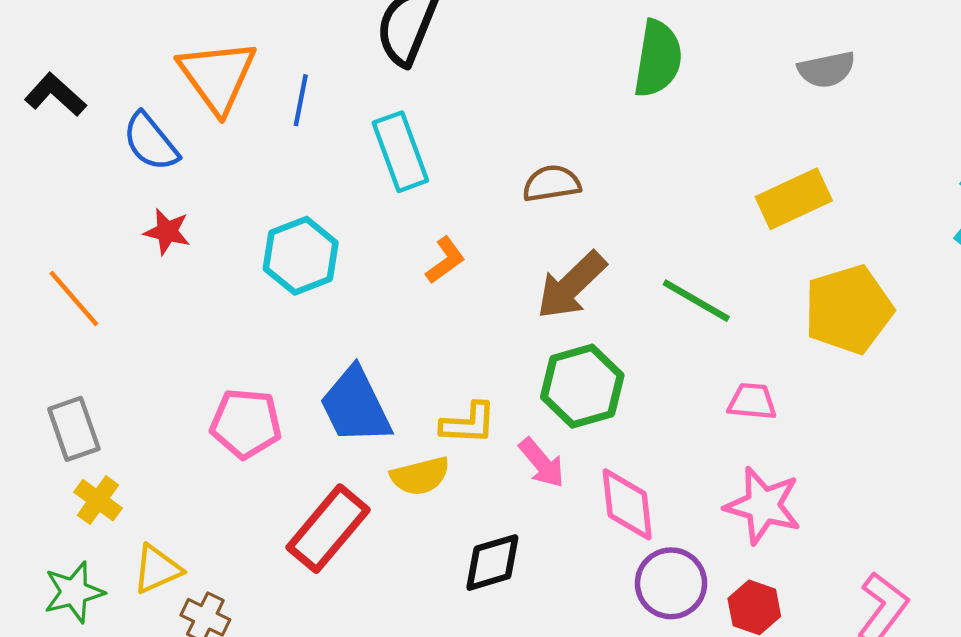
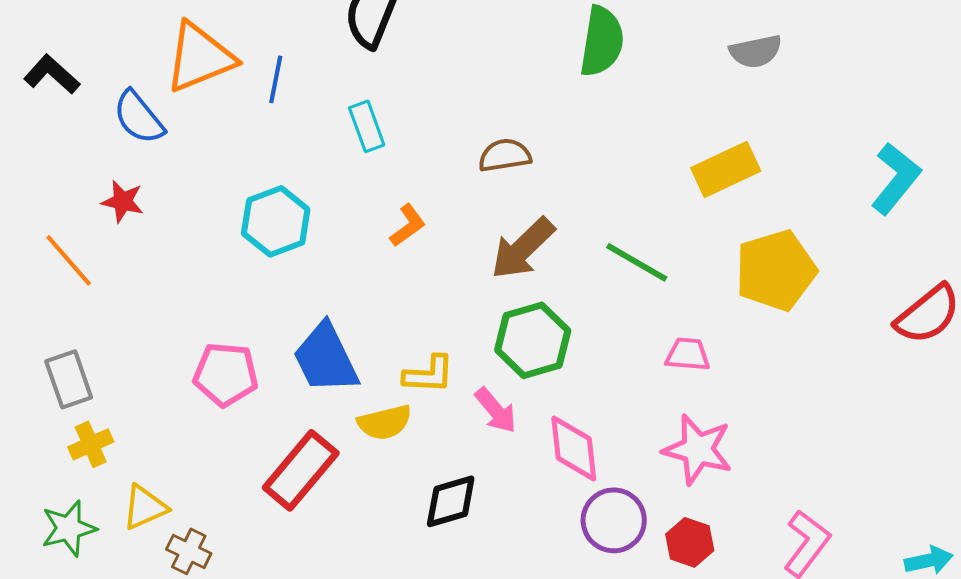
orange triangle: (217, 76) -> (200, 57), turned 44
cyan rectangle: (400, 152) -> (367, 126), size x0.7
red star: (167, 232) -> (123, 201), moved
yellow cross: (98, 500) -> (91, 444), turned 30

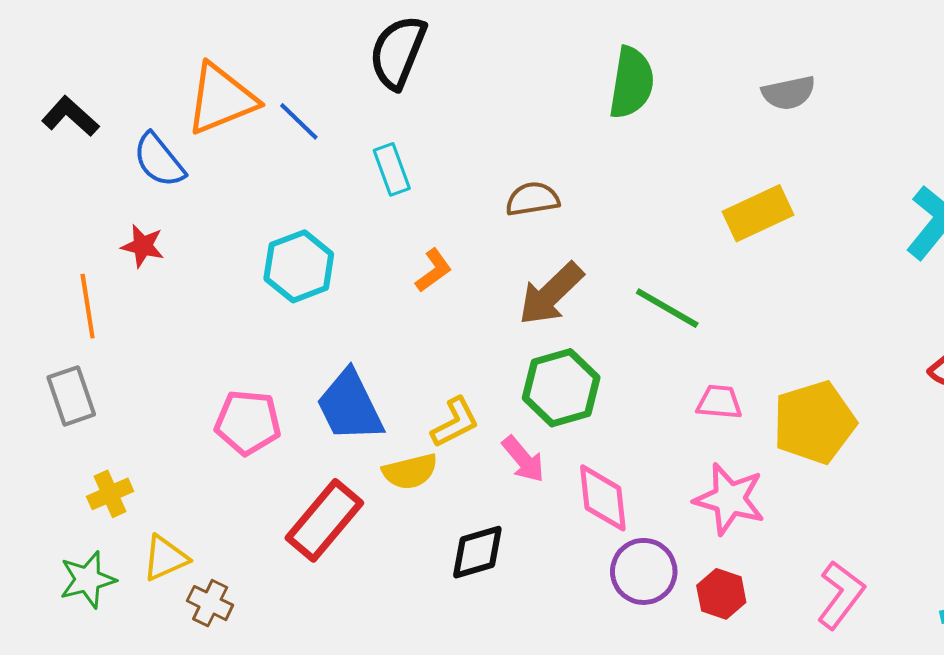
blue line: (276, 79) -> (299, 121), turned -57
orange line: (69, 260) -> (88, 306), turned 32
yellow pentagon: (776, 270) -> (814, 422), moved
yellow L-shape: (429, 374) -> (455, 422), turned -30
gray rectangle: (69, 379) -> (71, 396), moved

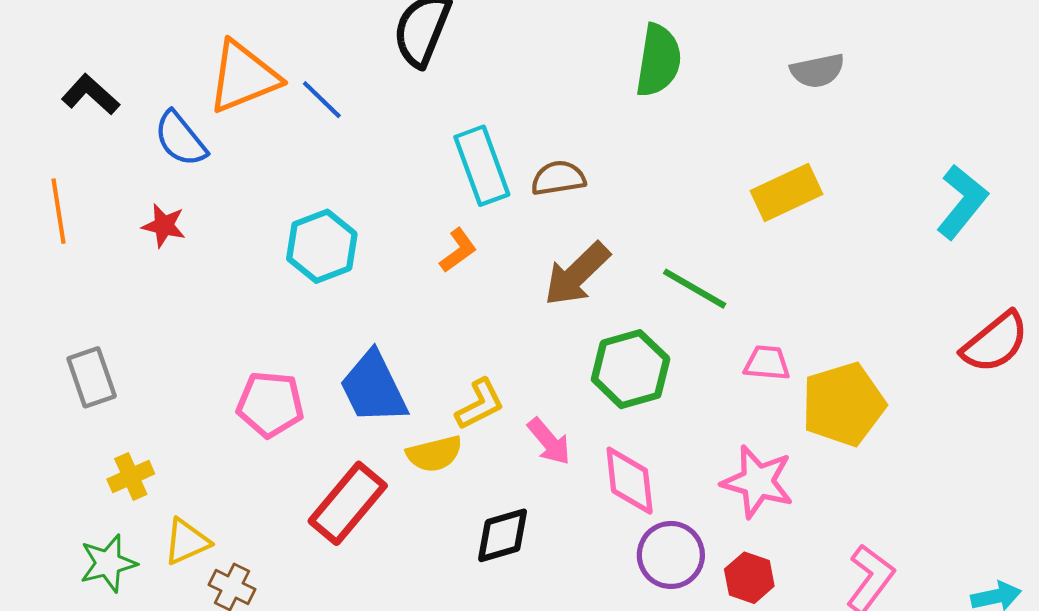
cyan rectangle: (392, 169) -> (482, 166), moved, size x1.5
orange line: (88, 306) -> (59, 211), moved
green hexagon: (561, 388) -> (631, 369), moved
pink trapezoid: (719, 402) -> (767, 363), moved

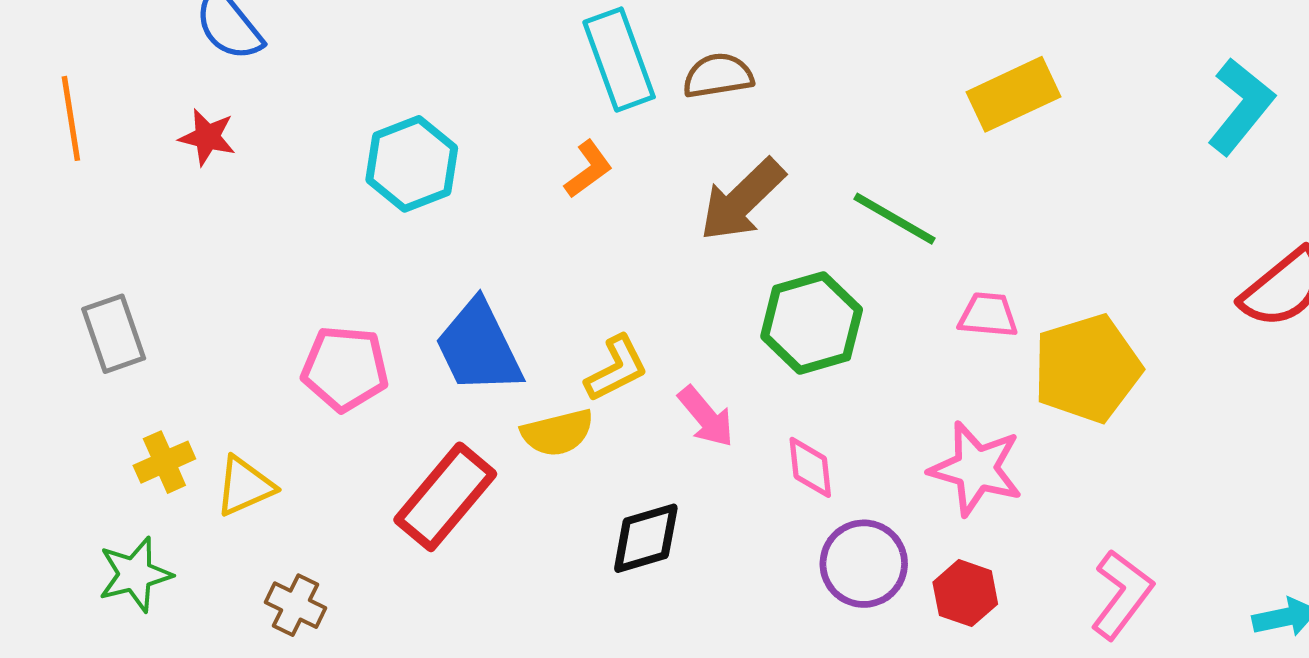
pink diamond: (630, 481) -> (810, 467), size x0.7
yellow triangle: (187, 542) -> (245, 486), moved

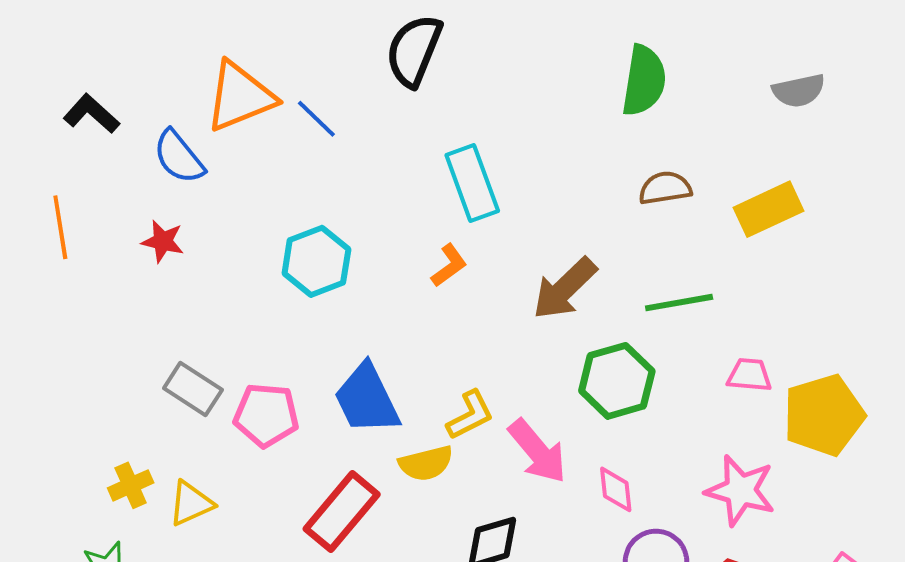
brown semicircle: (718, 76) -> (665, 188), moved
green line: (894, 219) -> (679, 303), turned -40
gray rectangle: (114, 334) -> (193, 389), moved, turned -38
pink arrow: (706, 417) -> (537, 451), size x1.4

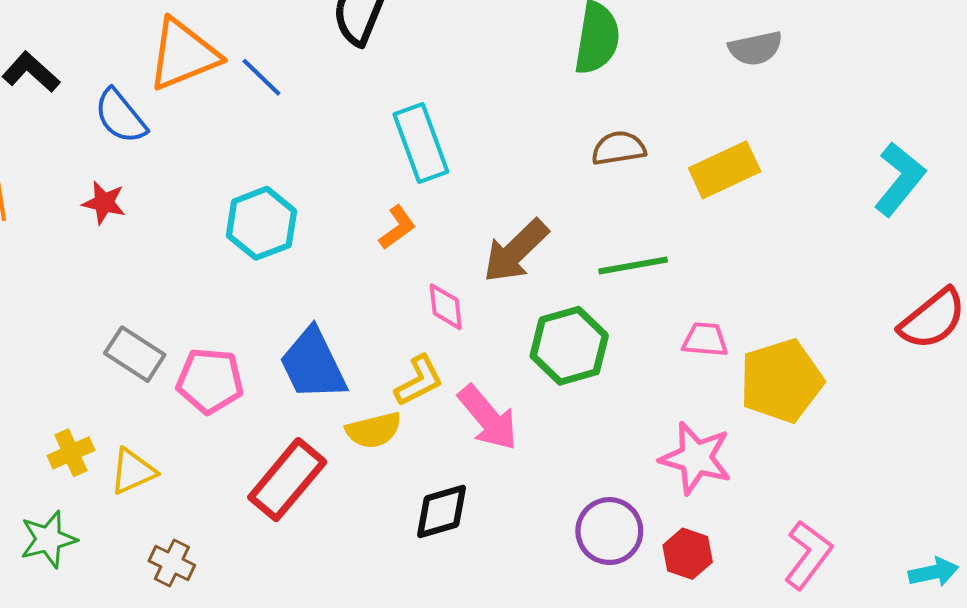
pink diamond: (616, 489) -> (446, 307), moved

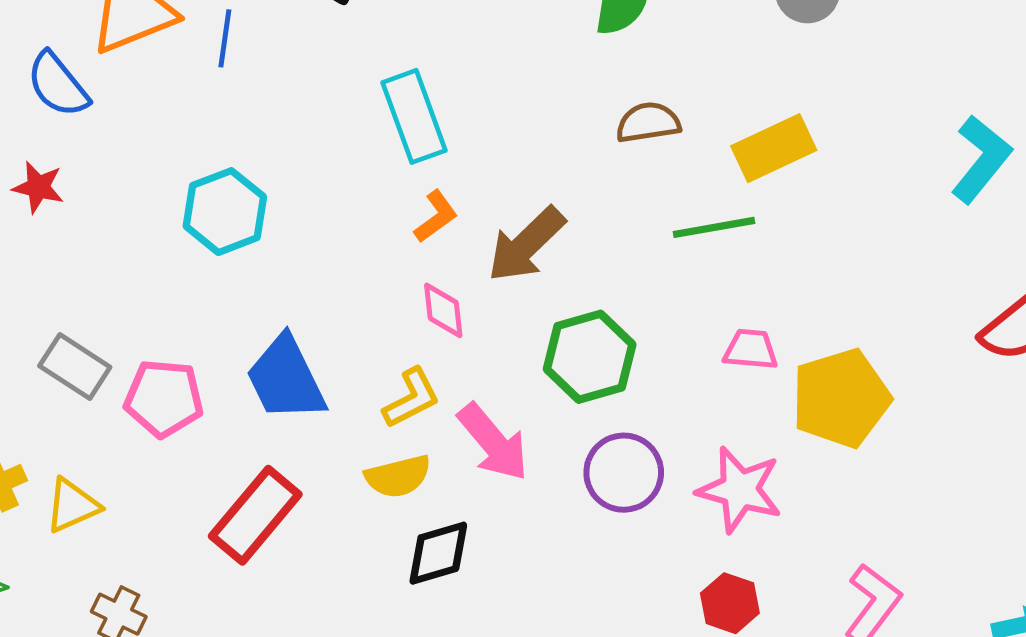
blue line: (261, 77) -> (225, 38), turned 54
orange L-shape: (397, 227) -> (436, 216), moved
green line: (633, 266) -> (714, 227), moved
yellow semicircle: (374, 430) -> (398, 476), moved
purple circle: (609, 531) -> (624, 473), moved

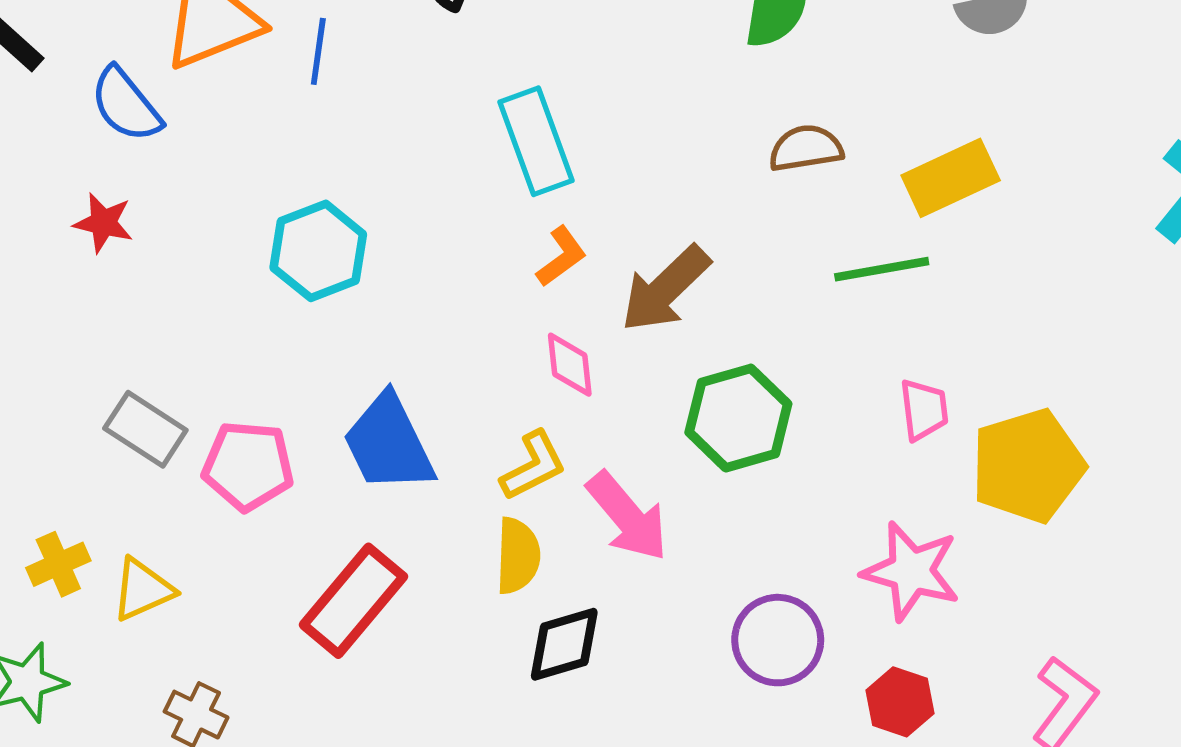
pink trapezoid: (751, 349) -> (924, 410), turned 78
purple circle: (624, 473) -> (778, 640), moved
yellow semicircle: (398, 476) -> (518, 556), turned -74

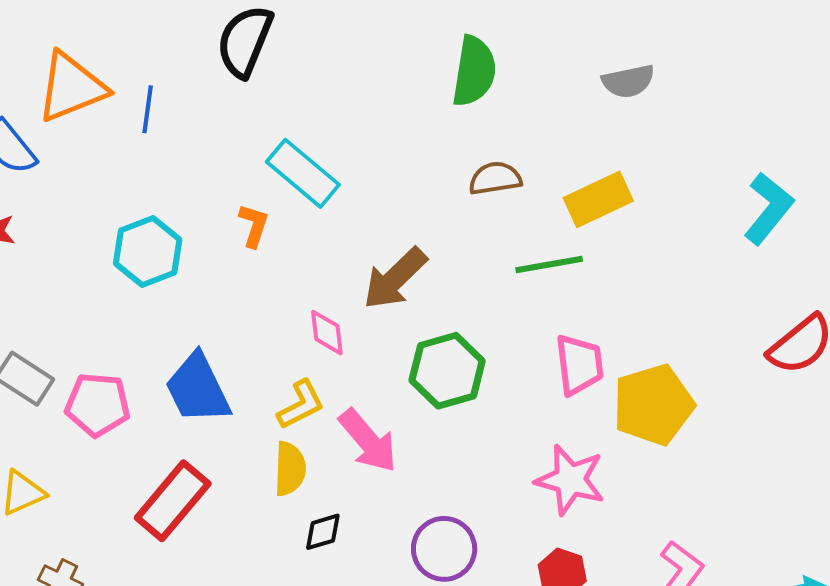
cyan rectangle: (536, 141) -> (303, 173), turned -30
orange L-shape: (561, 257) -> (254, 225), moved, turned -36
pink trapezoid: (924, 410) -> (579, 365), size x1.4
purple circle: (778, 640) -> (444, 549), moved
black diamond: (564, 644) -> (323, 532), size x0.7

